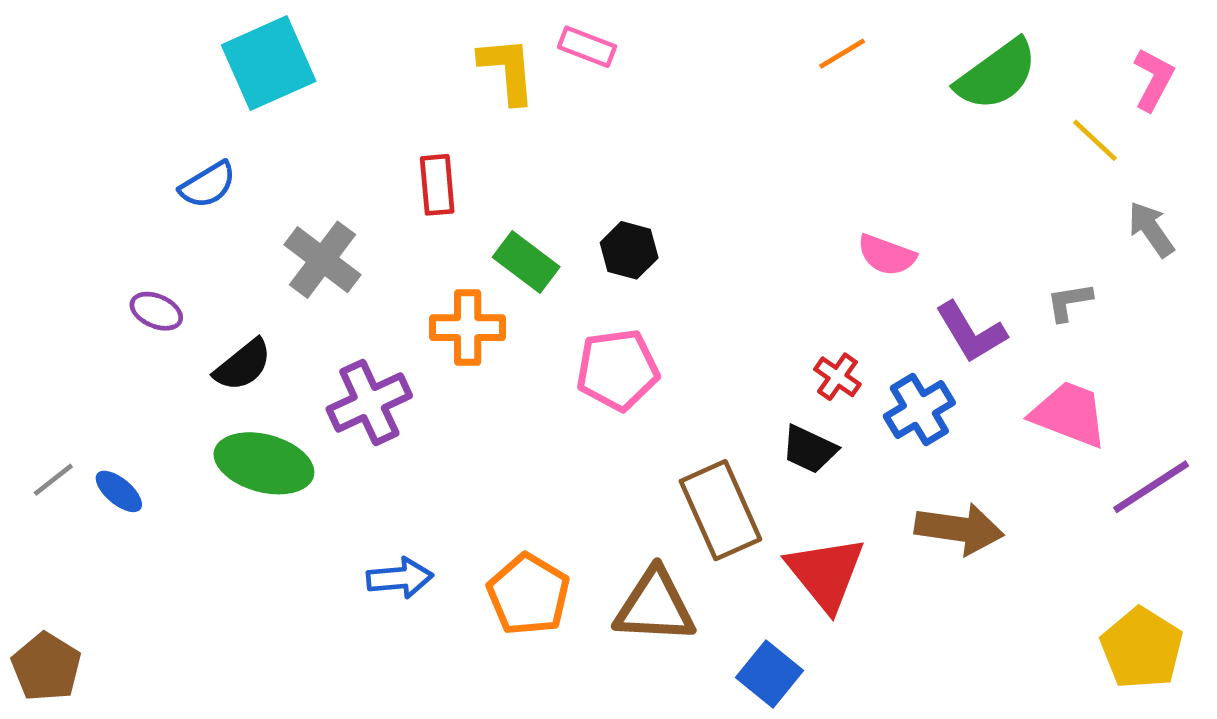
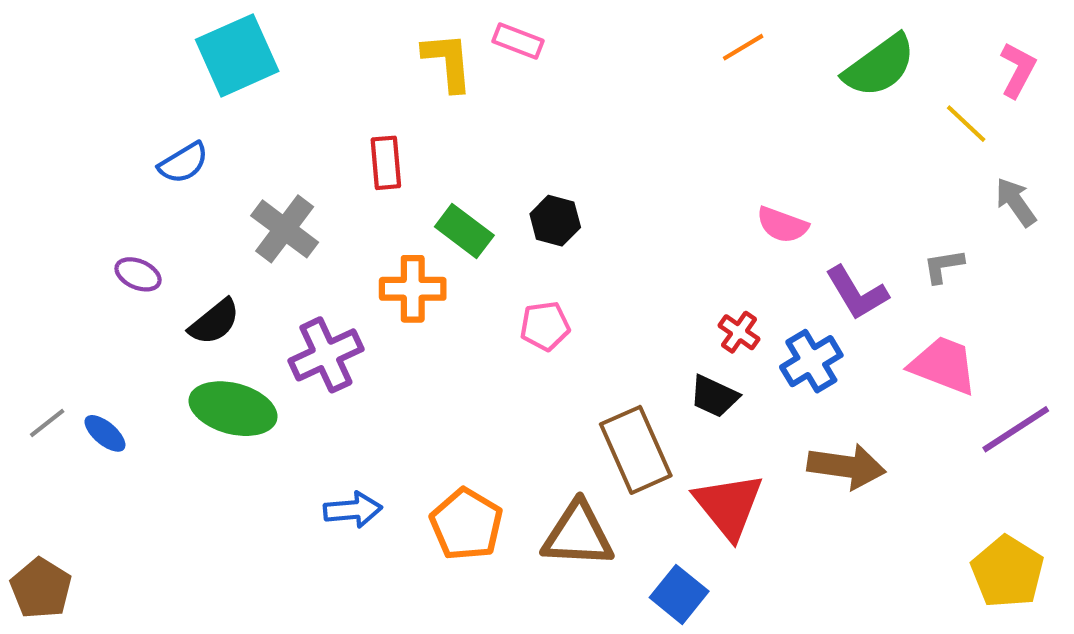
pink pentagon: (617, 370) -> (545, 326), size x0.7

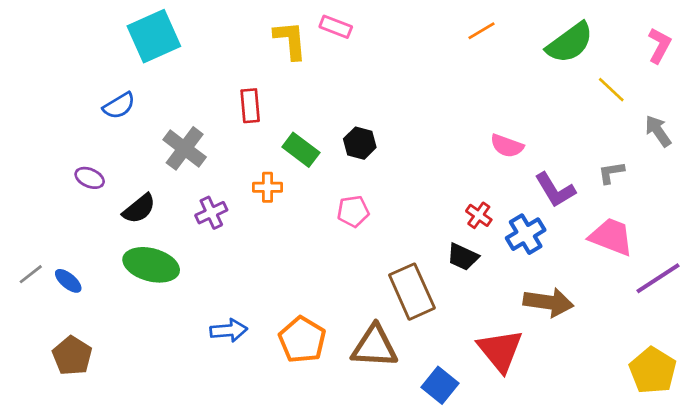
yellow line: (966, 124) -> (611, 90), moved
orange cross: (413, 289) -> (267, 187), size x0.7
purple cross: (326, 355) -> (211, 213), moved, size x0.7
red triangle: (729, 506) -> (500, 350), moved
brown pentagon: (41, 588) -> (72, 356), moved

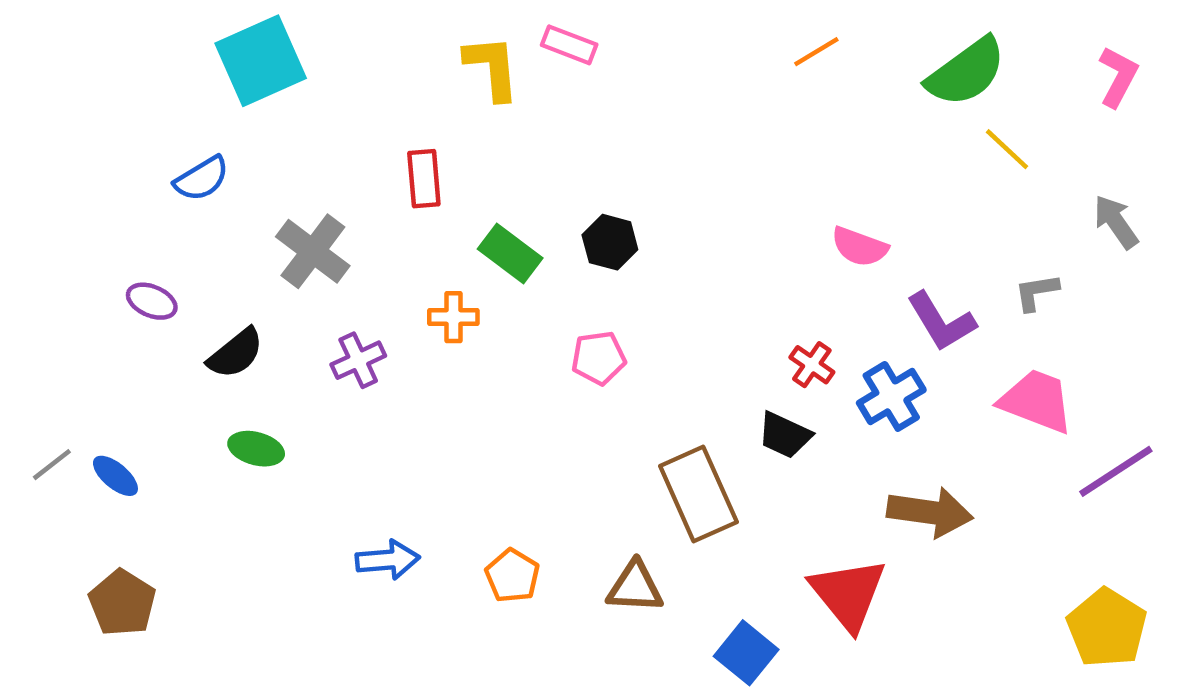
yellow line: (611, 90) -> (1007, 149), moved
green ellipse: (151, 265) -> (256, 449), size x0.6
orange pentagon: (302, 340) -> (512, 576), size x0.7
brown triangle: (374, 346) -> (635, 587), size x0.7

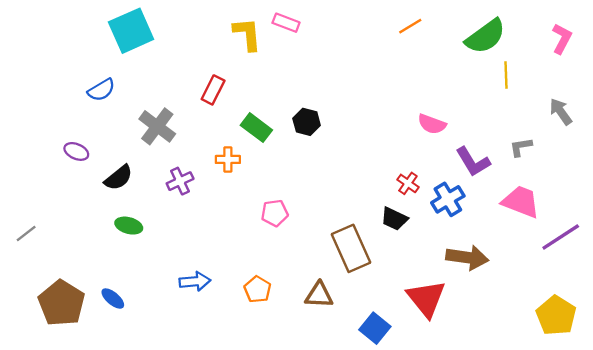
yellow line: (1007, 149) -> (506, 75), turned 45
red rectangle: (424, 179) -> (213, 90), turned 32
pink pentagon: (599, 358) -> (275, 213), moved
blue ellipse: (115, 476) -> (113, 298), moved
brown pentagon: (122, 603) -> (62, 303), size x1.4

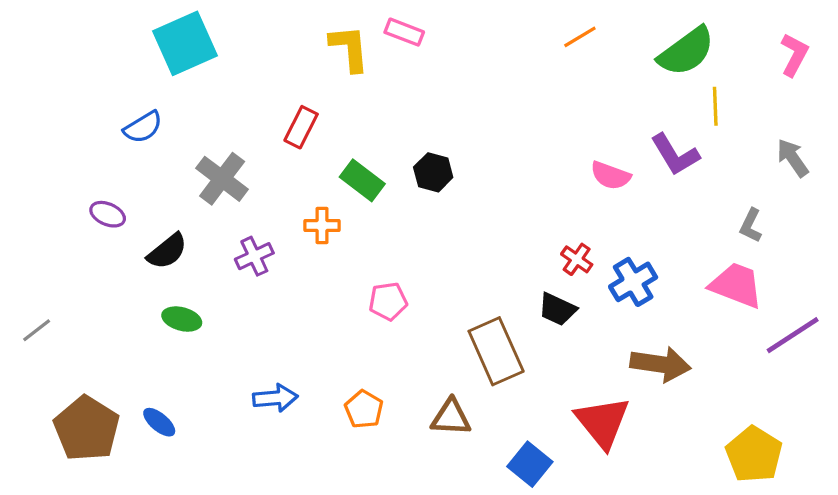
gray L-shape: (521, 147) -> (751, 226), moved, turned -55
purple L-shape: (473, 162) -> (675, 155), moved
yellow pentagon: (556, 316) -> (754, 454), moved

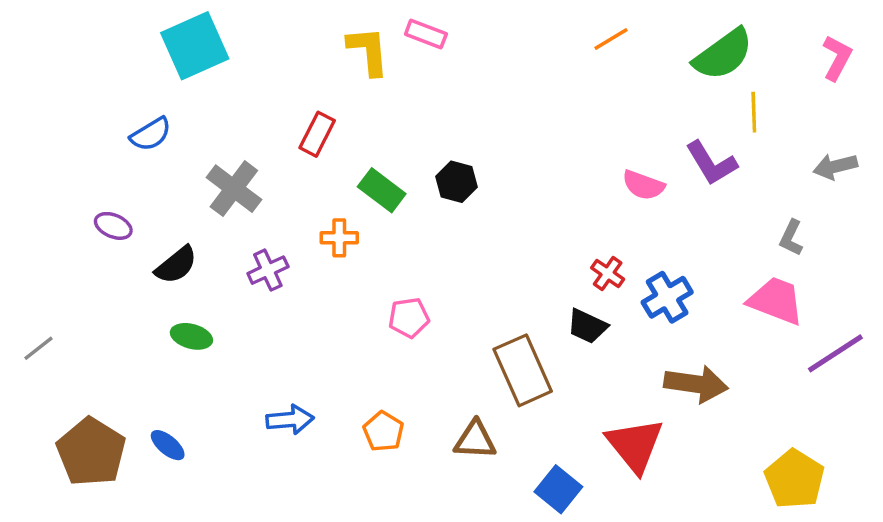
gray arrow: (793, 158) -> (835, 166), turned -69

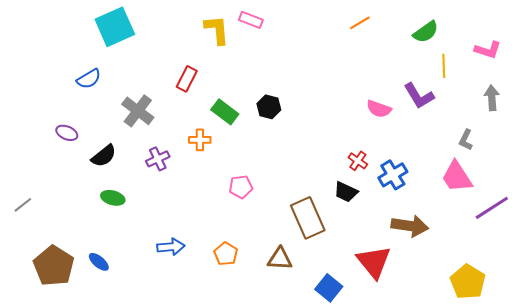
green semicircle: (723, 54) -> (426, 32), size x0.7
pink L-shape: (837, 58) -> (488, 50), moved, turned 80
gray arrow: (835, 166) -> (492, 98), turned 100
pink trapezoid: (776, 301) -> (457, 177), turned -144

